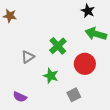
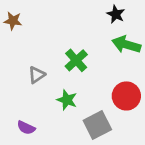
red circle: (85, 64) -> (126, 96), moved
gray square: (74, 95) -> (97, 125), size x1.5

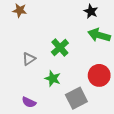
brown star: (13, 21) -> (20, 10), moved
purple semicircle: (26, 128) -> (29, 102), moved

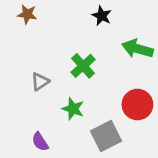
black star: (91, 11) -> (102, 16), moved
purple semicircle: (29, 102) -> (40, 142), turned 32

